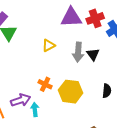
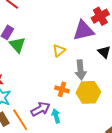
purple triangle: (71, 17) -> (83, 31), moved
gray arrow: (78, 52) -> (80, 70), moved

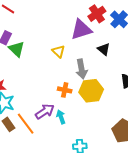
yellow triangle: (59, 51) -> (58, 51), turned -32

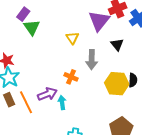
purple triangle: (81, 30) -> (99, 21), turned -45
yellow hexagon: (91, 91) -> (117, 84), moved

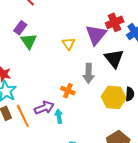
yellow triangle: (72, 38) -> (69, 44), moved
black triangle: (117, 45) -> (114, 58), size x1.5

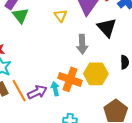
orange cross: (68, 91) -> (70, 79), moved, size x1.6
yellow hexagon: (114, 97) -> (96, 74), moved
purple arrow: (44, 108) -> (37, 92), moved

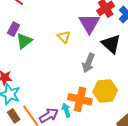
green triangle: (21, 16) -> (24, 41), turned 36
gray arrow: (82, 44) -> (88, 63), turned 30

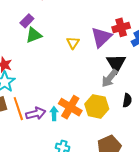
gray arrow: (88, 63) -> (110, 78), moved

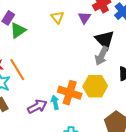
purple triangle: (101, 37) -> (84, 18), size x0.6
yellow triangle: (73, 43) -> (57, 17), moved
orange line: (18, 109) -> (17, 70), moved

